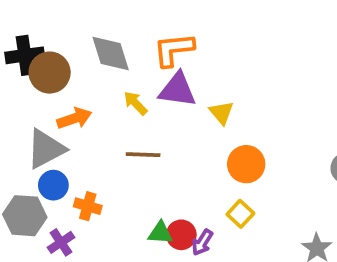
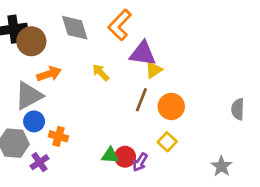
orange L-shape: (174, 50) -> (120, 25), turned -40
purple triangle: (177, 90) -> (143, 53), moved
yellow arrow: (135, 103) -> (101, 73), moved
yellow triangle: (221, 113) -> (154, 70), turned 36
brown line: (143, 155) -> (141, 100), moved, turned -70

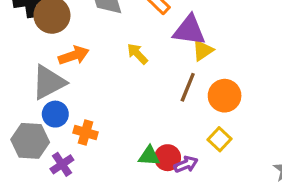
purple arrow: (140, 162) -> (186, 164), turned -144

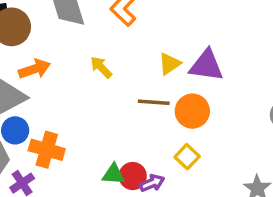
purple triangle: (189, 30) -> (206, 65), moved
brown line: (188, 87) -> (154, 102), turned 72
orange cross: (85, 133) -> (47, 150), size x1.4

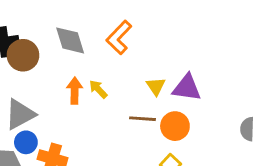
yellow triangle: (170, 64) -> (156, 86), turned -30
orange arrow: (34, 69) -> (75, 91), moved, turned -70

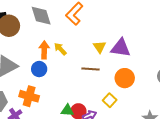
orange circle: (175, 126) -> (125, 78), moved
blue circle: (26, 142) -> (39, 69), moved

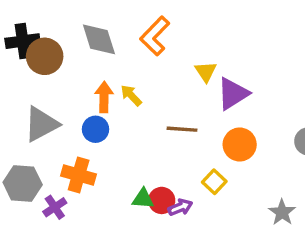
yellow triangle: (100, 47) -> (206, 72), moved
purple triangle: (121, 48) -> (233, 94), turned -40

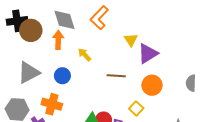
orange arrow: (104, 97) -> (58, 40), moved

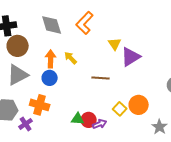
brown circle: (31, 30) -> (18, 46), moved
orange arrow: (58, 40) -> (51, 59), moved
orange circle: (152, 85) -> (139, 105), moved

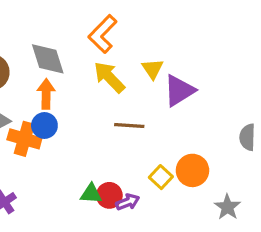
gray diamond: (52, 25) -> (48, 59), moved
yellow arrow: (71, 58) -> (109, 77), moved, size x1.5
orange cross: (40, 105) -> (24, 139), moved

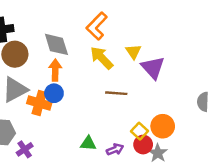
purple triangle: (179, 91) -> (153, 68), turned -40
red circle: (109, 195) -> (143, 145), moved
gray star: (227, 207) -> (158, 153), moved

